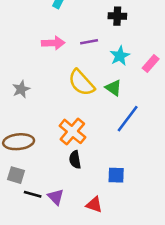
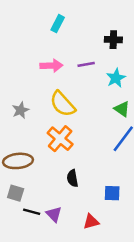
yellow semicircle: (81, 83) -> (63, 104), moved
green triangle: (113, 88) -> (122, 109), moved
orange cross: (72, 131) -> (60, 139), moved
red triangle: (94, 205) -> (91, 222), turned -35

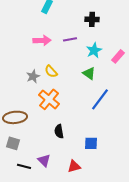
yellow semicircle: (63, 104) -> (51, 71), size x0.6
green triangle: (122, 109) -> (89, 73), moved
gray star: (20, 110) -> (33, 76), moved
black line: (32, 212) -> (24, 166), moved

